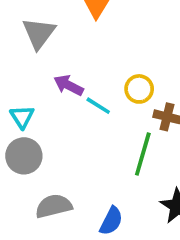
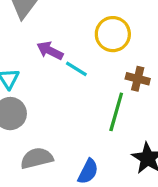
yellow circle: (139, 89) -> (113, 34), moved, size x1.4

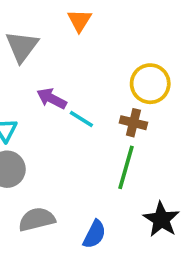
yellow circle: (113, 34) -> (150, 84), moved
brown cross: (138, 79) -> (133, 123), moved

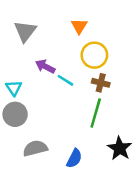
orange triangle: (80, 20) -> (79, 26), moved
yellow circle: (150, 84) -> (94, 55), moved

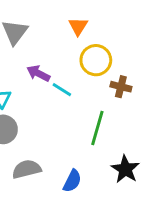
brown cross: (101, 83) -> (121, 87), moved

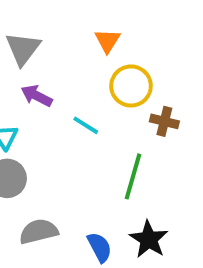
purple arrow: (38, 73) -> (37, 96), moved
black star: (125, 169) -> (149, 239), moved
blue semicircle: (72, 181) -> (100, 247), turned -55

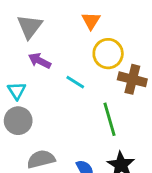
brown cross: (164, 121) -> (132, 79), size x1.4
green line: (133, 176) -> (109, 119), turned -32

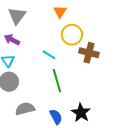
purple arrow: (40, 61) -> (12, 40), moved
green line: (109, 119) -> (57, 81), moved

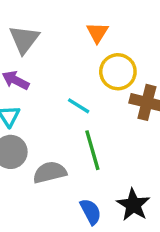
gray semicircle: (25, 109) -> (50, 172), moved

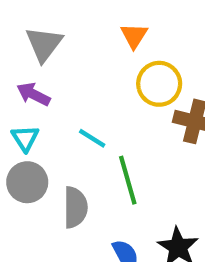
cyan line: (79, 106) -> (92, 138), moved
gray semicircle: (50, 172) -> (75, 207), turned 104

